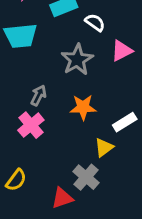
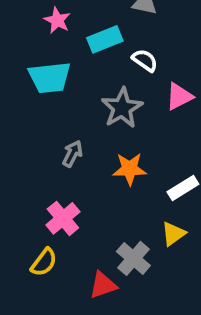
pink cross: (31, 125) -> (63, 218), moved
yellow triangle: (104, 147) -> (173, 234), moved

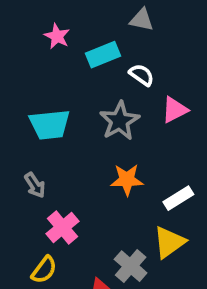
cyan trapezoid: (50, 77) -> (50, 125), moved
gray arrow: (72, 154) -> (35, 185), moved, turned 120
yellow triangle: (173, 234) -> (169, 242), size x1.4

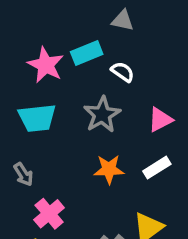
pink star: (57, 36) -> (46, 65), moved, size x1.5
pink triangle: (175, 110) -> (160, 120), moved
white rectangle: (178, 198) -> (157, 168), moved

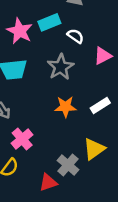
pink triangle: (160, 120) -> (103, 56), moved

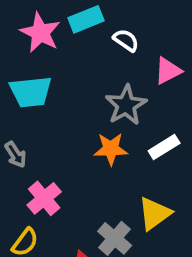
gray star: (61, 67) -> (126, 105), moved

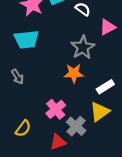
white rectangle: (164, 147) -> (105, 87), moved
pink cross: (44, 198) -> (56, 109), moved

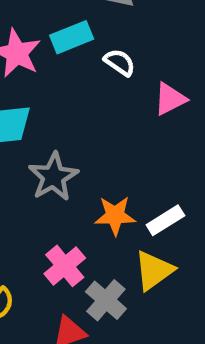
gray star: (83, 47) -> (53, 177), moved
orange star: (74, 73) -> (115, 216), moved

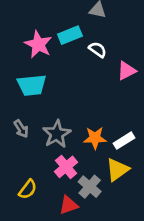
gray star: (53, 177) -> (57, 134), moved

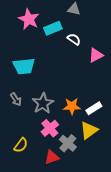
pink star: (38, 44) -> (29, 19), moved

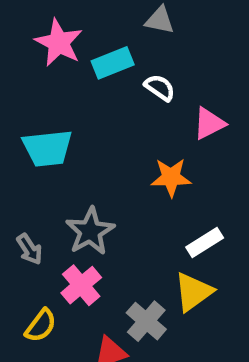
gray arrow: (16, 99) -> (30, 249), moved
orange star: (72, 106) -> (171, 177), moved
pink cross: (50, 128) -> (81, 285), moved

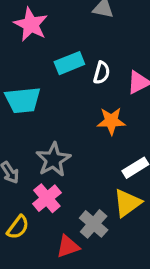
cyan rectangle: (113, 63) -> (69, 63), moved
white semicircle: (160, 88) -> (102, 73), moved, turned 70

